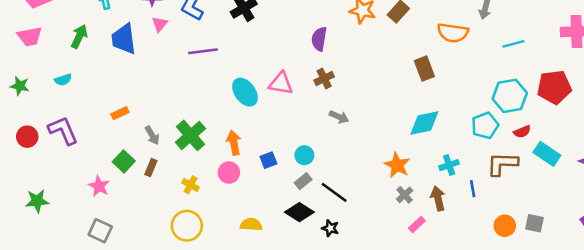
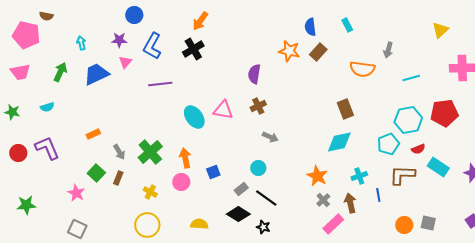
blue trapezoid: (124, 39) -> (96, 74), turned 72
brown rectangle: (424, 69) -> (345, 109), moved
cyan circle: (304, 155) -> (258, 168), moved
pink rectangle: (417, 224) -> (333, 224), size x1.5

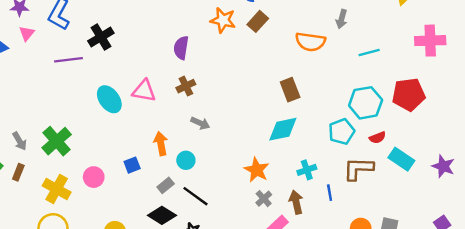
black cross: (193, 49) -> (101, 37), moved
orange arrow: (185, 158) -> (161, 144), moved
yellow cross: (150, 192) -> (57, 189), size x1.6

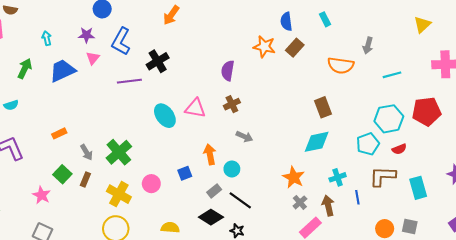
cyan rectangle: (401, 159) -> (418, 188), moved, turned 40

